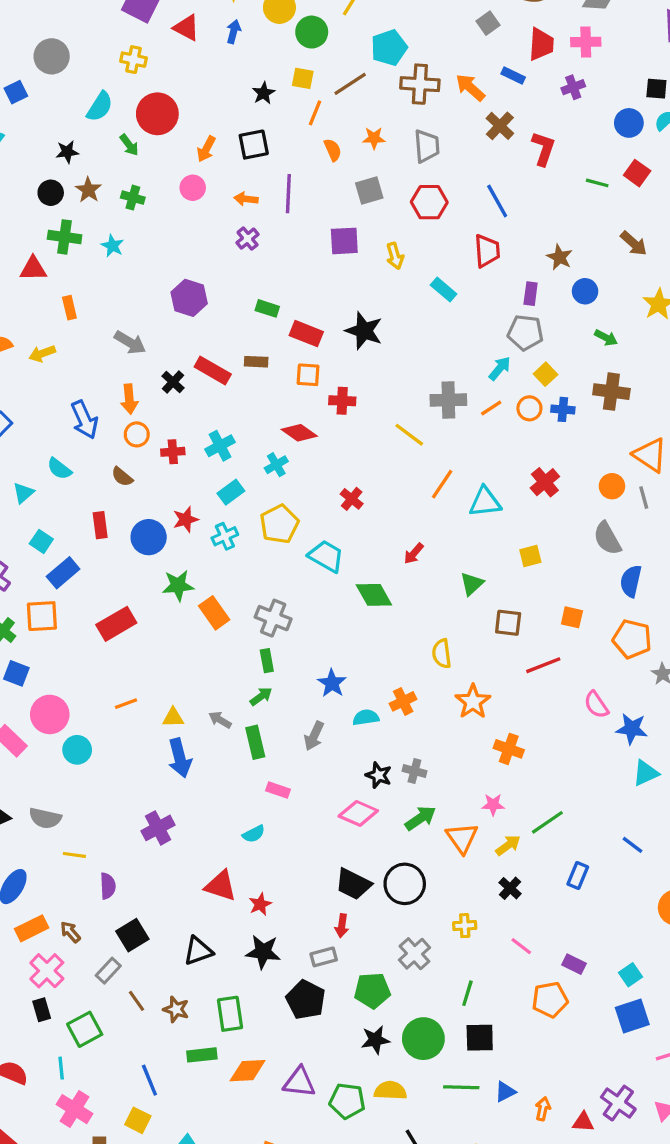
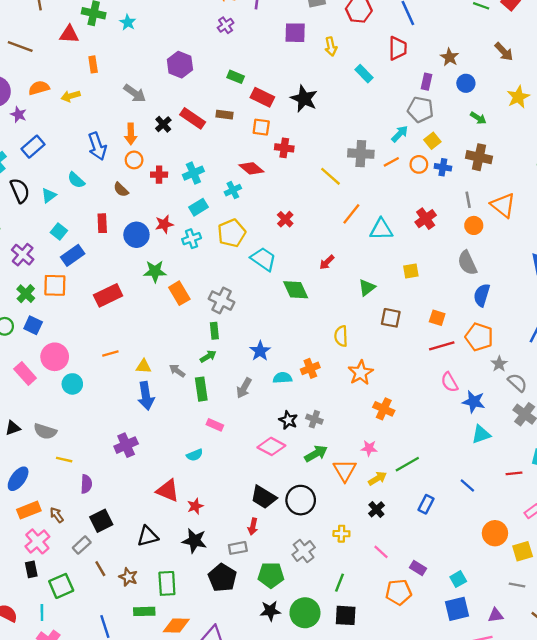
gray line: (644, 498) -> (468, 200), moved
red line: (543, 665) -> (442, 346), moved

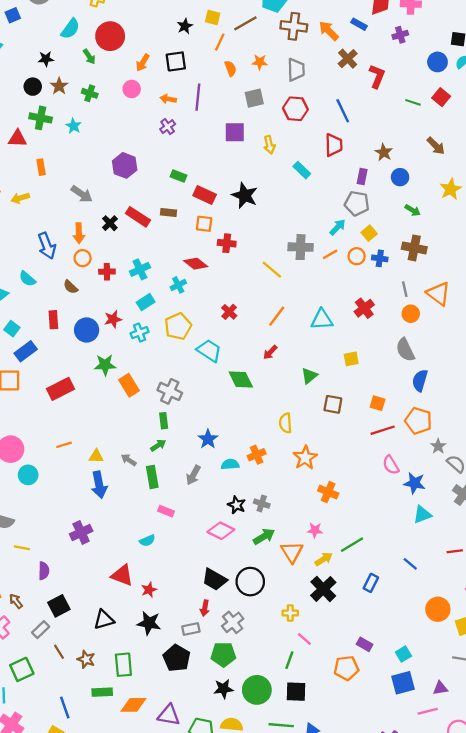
orange line: (351, 214) -> (277, 316), moved
black cross: (376, 509) -> (323, 589), size x1.6
gray cross: (304, 551) -> (233, 622), moved
pink line: (381, 552) -> (304, 639), moved

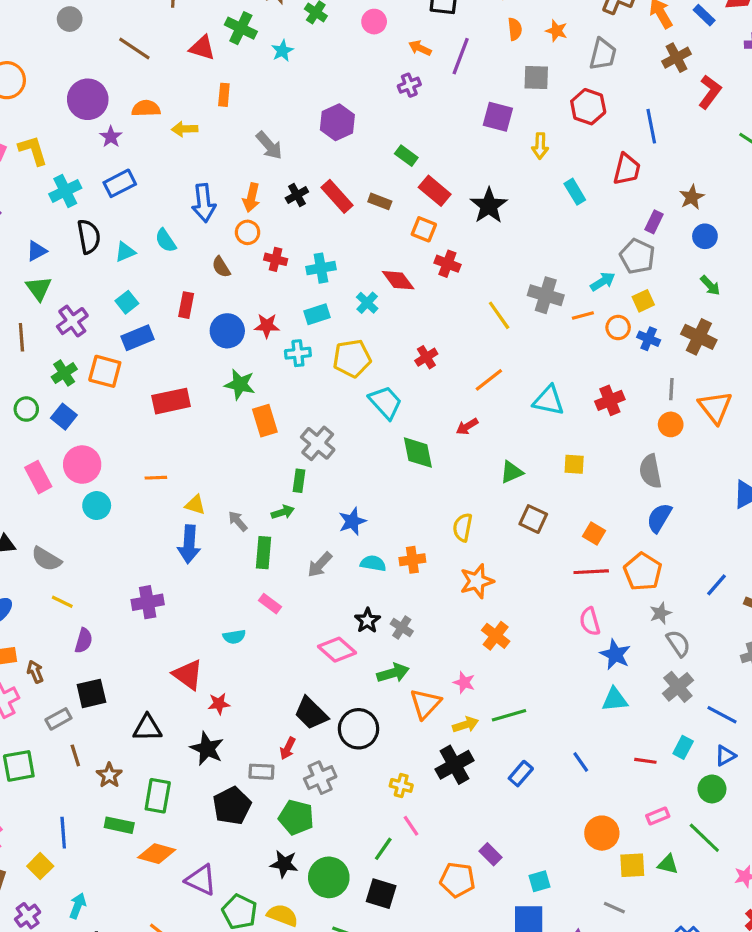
cyan cross: (178, 285) -> (367, 303), turned -35

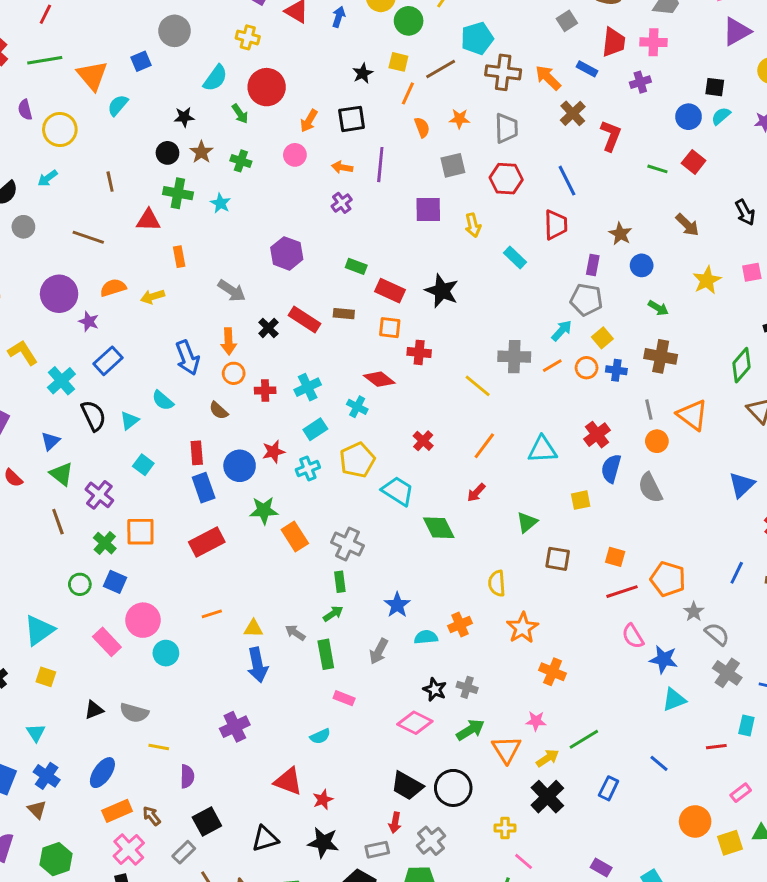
blue rectangle: (137, 338) -> (204, 488), moved, turned -72
blue semicircle: (659, 518) -> (611, 469), moved

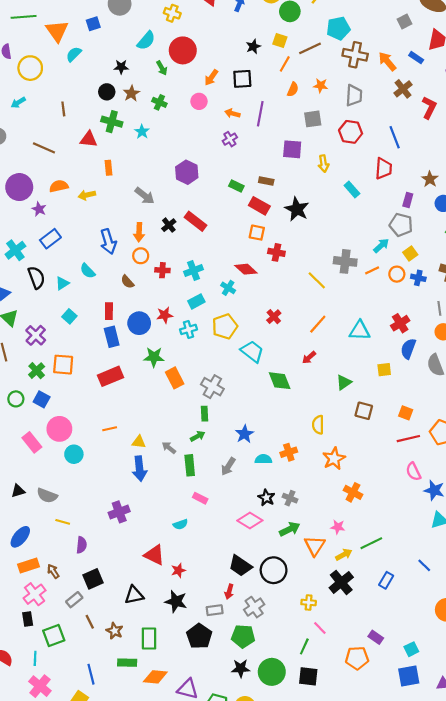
orange semicircle: (422, 127) -> (293, 89), turned 40
brown rectangle: (344, 314) -> (266, 181), moved

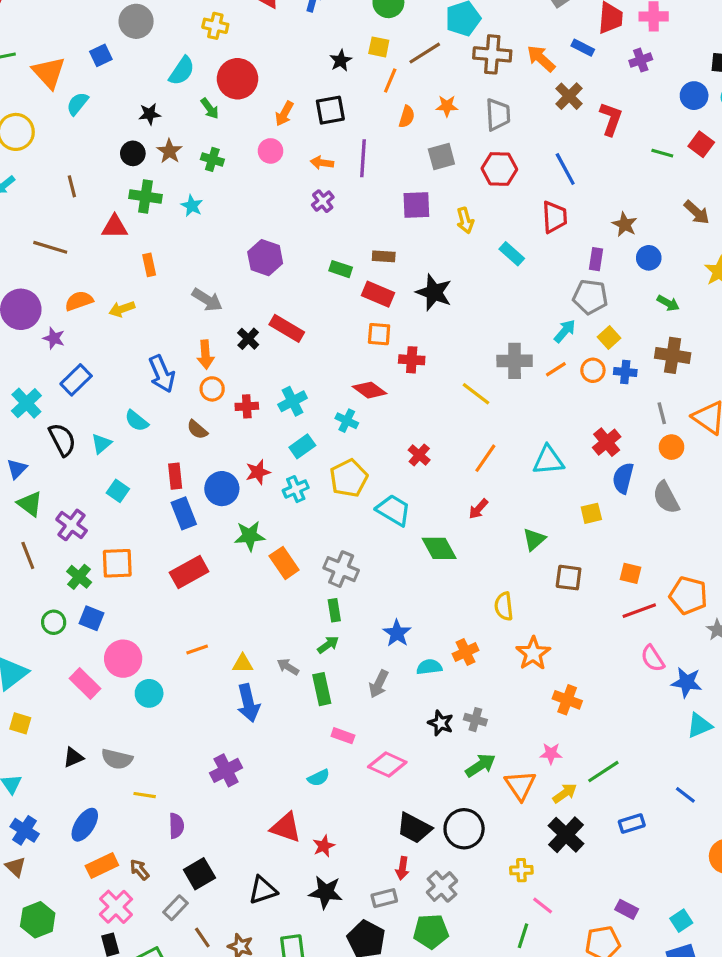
pink diamond: (250, 521) -> (387, 765), moved
blue rectangle: (386, 580) -> (632, 824), turned 49

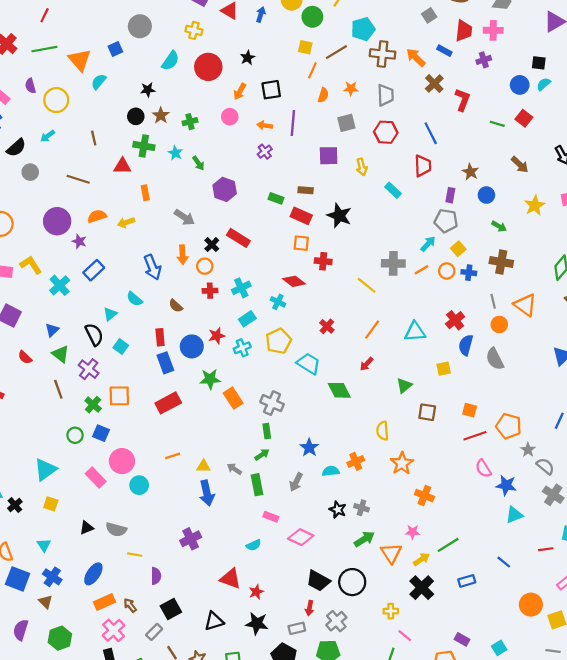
black star: (341, 60) -> (248, 58), moved
green arrow: (210, 108) -> (198, 163), moved
green cross: (212, 159) -> (190, 122), turned -32
orange circle: (212, 389) -> (205, 266), moved
black semicircle: (62, 440) -> (94, 335), moved

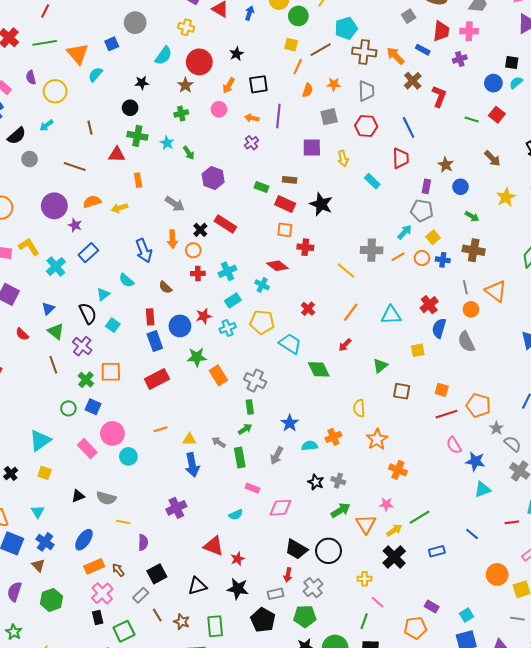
brown star: (161, 115) -> (185, 85), moved
yellow pentagon: (278, 341) -> (262, 322), turned 30
pink diamond: (301, 537) -> (280, 508), turned -30

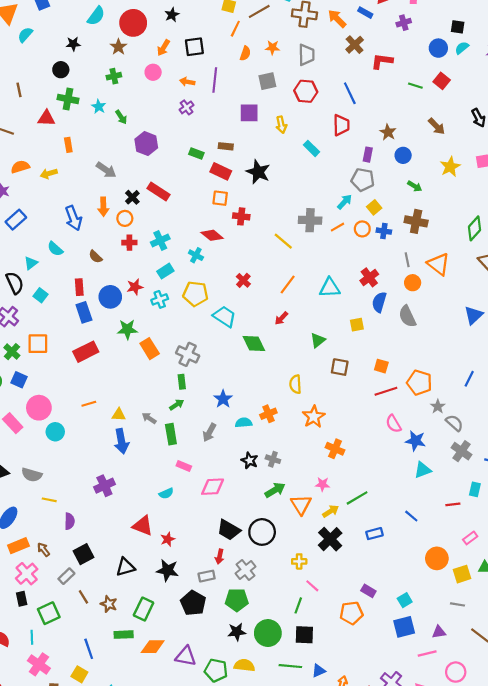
red L-shape: (439, 96) -> (382, 61), turned -105
green rectangle: (215, 626) -> (144, 609), turned 30

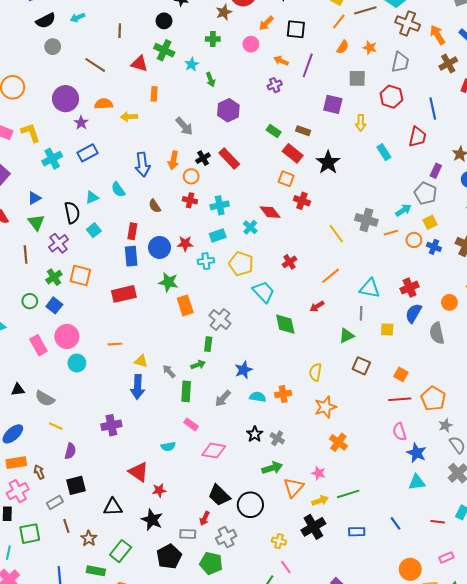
gray line: (407, 260) -> (361, 313), moved

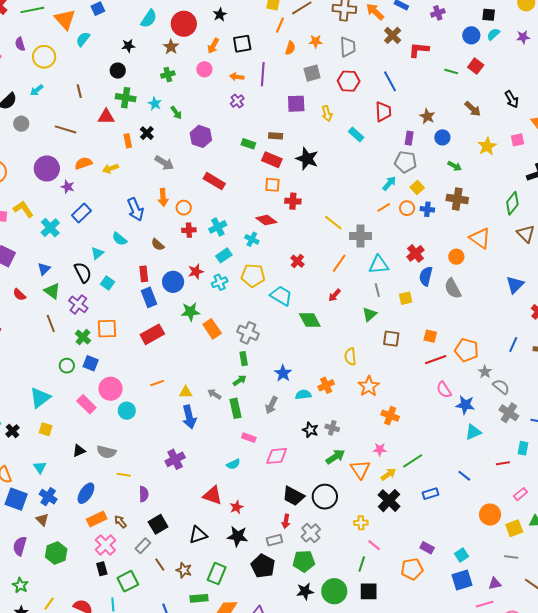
black cross: (203, 158) -> (147, 133), moved
gray cross: (366, 220) -> (360, 236), moved

